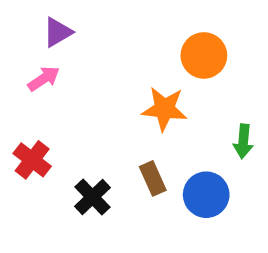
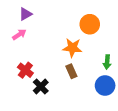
red cross: (32, 160) -> (25, 70), moved
brown rectangle: (153, 178) -> (71, 71), moved
blue circle: (206, 195) -> (105, 86), moved

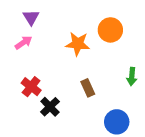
purple triangle: (25, 14) -> (31, 17), turned -32
orange star: (72, 48) -> (78, 44), moved
blue circle: (105, 86) -> (117, 122), moved

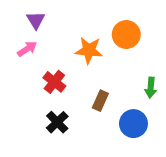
red cross: (31, 87) -> (54, 82), moved
brown rectangle: (88, 88) -> (100, 101), turned 48
blue circle: (117, 122) -> (133, 124), moved

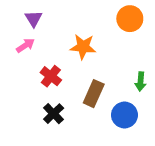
orange circle: (126, 34) -> (130, 19), moved
brown rectangle: (100, 101) -> (94, 94), size x1.4

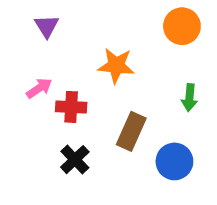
pink arrow: (25, 45) -> (39, 88), moved
red cross: (51, 76) -> (71, 107), turned -35
green arrow: (141, 82) -> (189, 98), moved

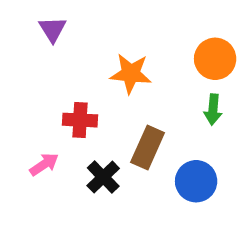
orange circle: (182, 26) -> (215, 59), moved
pink arrow: (39, 88) -> (44, 164), moved
black cross: (75, 160) -> (103, 177), moved

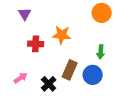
orange circle: (215, 59) -> (102, 13), moved
red cross: (80, 120) -> (36, 44), moved
blue circle: (196, 181) -> (93, 75), moved

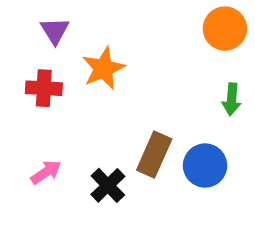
orange star: (62, 35) -> (103, 68), moved, turned -30
red cross: (36, 44) -> (44, 88), moved
green arrow: (101, 52) -> (232, 99), moved

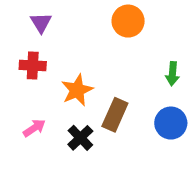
orange circle: (225, 29) -> (128, 21), moved
orange star: (103, 68) -> (77, 90), moved
blue circle: (205, 166) -> (171, 123), moved

